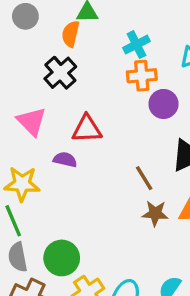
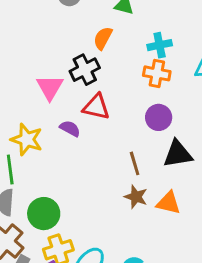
orange semicircle: (71, 34) -> (103, 38), moved
black cross: (60, 73) -> (85, 70), moved
purple circle: (164, 104) -> (159, 117), moved

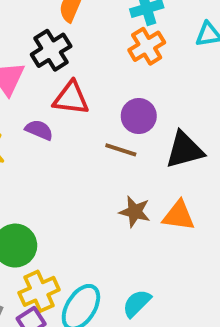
orange cross: (157, 73) -> (147, 46), turned -36
purple circle: (159, 117) -> (139, 116), moved
brown line: (135, 163) -> (121, 150), moved, turned -50

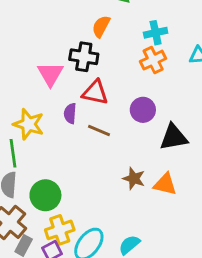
black cross: (51, 50) -> (84, 57), turned 36
purple semicircle: (39, 130) -> (70, 113), turned -114
brown line: (121, 150) -> (99, 131), moved

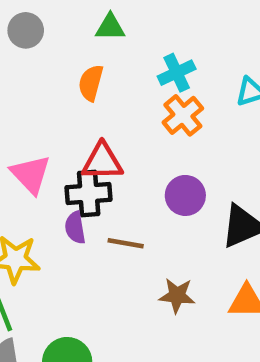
black cross: (84, 57) -> (89, 194), moved
red triangle: (95, 93) -> (102, 162), moved
brown star: (134, 179) -> (177, 295), moved

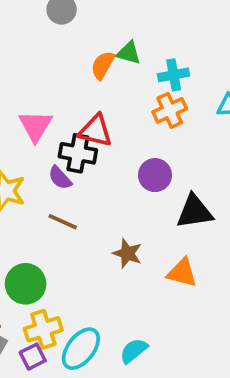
green triangle: (110, 27) -> (129, 53), moved
purple semicircle: (75, 228) -> (60, 178), turned -48
brown line: (126, 243) -> (63, 222), moved

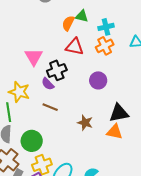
red triangle: (96, 131) -> (75, 47), moved
black cross: (78, 153) -> (57, 70), turned -30
black triangle: (194, 212) -> (119, 113), moved

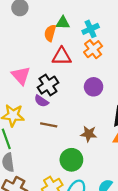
green circle: (32, 141) -> (71, 160), moved

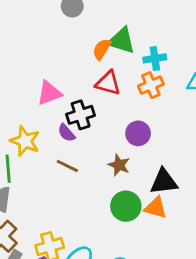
green triangle: (63, 23) -> (122, 41), size x1.5
pink triangle: (21, 76) -> (49, 93), turned 36
brown star: (89, 134) -> (119, 165), moved
green circle: (71, 160) -> (126, 206), moved

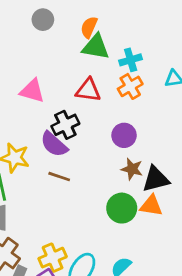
orange semicircle: (102, 49) -> (89, 27), moved
pink triangle: (49, 93) -> (32, 91), moved, turned 44
purple semicircle: (66, 133) -> (54, 144), size x1.5
brown star: (119, 165) -> (132, 169), moved

